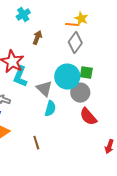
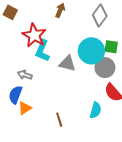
gray triangle: (44, 89) -> (67, 63), turned -30
cyan semicircle: (50, 109) -> (96, 110), moved

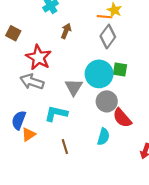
cyan L-shape: (42, 51) -> (56, 114), moved, turned 80
gray triangle: (67, 63) -> (74, 87), turned 48
gray circle: (105, 68) -> (107, 101), moved
gray arrow: (25, 75) -> (32, 82), moved, size x1.5

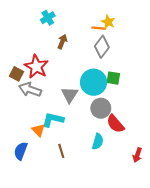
brown square: (13, 33) -> (17, 74), moved
blue semicircle: (19, 120) -> (21, 151), moved
orange triangle: (29, 134) -> (38, 130), moved, turned -40

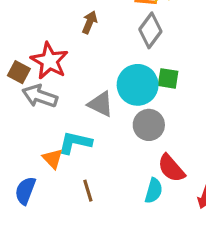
gray triangle: (70, 95) -> (101, 104), turned -36
red semicircle: (115, 124) -> (171, 168), moved
cyan semicircle: (98, 142) -> (154, 191), moved

